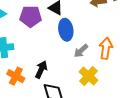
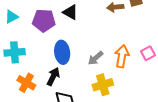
blue ellipse: (66, 30) -> (62, 52), moved
yellow cross: (88, 76) -> (103, 85), turned 30

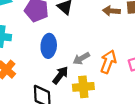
black arrow: (53, 77) -> (60, 75), moved

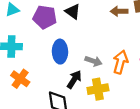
gray arrow: (81, 58) -> (94, 61), turned -126

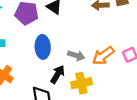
orange arrow: (120, 62) -> (103, 56), turned -140

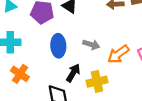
gray arrow: (76, 55) -> (91, 44), moved

